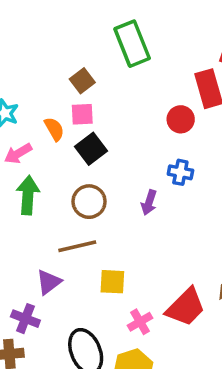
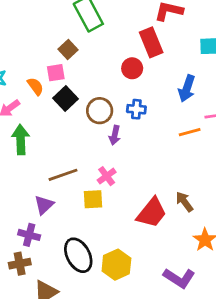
brown square: (82, 81) -> (68, 49), moved
brown circle: (89, 202) -> (100, 111), moved
pink cross: (140, 322) -> (107, 176), moved

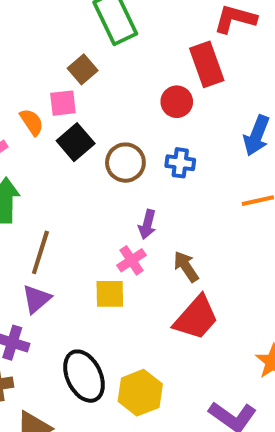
purple arrow: (115, 135) -> (147, 224), moved
brown line: (63, 175) -> (40, 252), moved, turned -56
brown arrow: (184, 202) -> (186, 267), moved

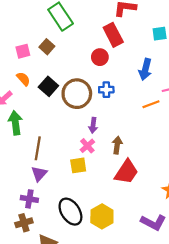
pink square: (63, 103) -> (23, 51), moved
brown circle: (125, 163) -> (77, 94), size x1.4
brown arrow: (186, 267) -> (117, 145), turned 49

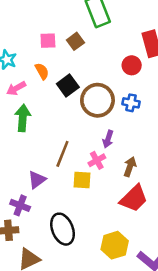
brown line: (38, 148) -> (62, 154), moved
yellow hexagon: (102, 216) -> (115, 245), moved

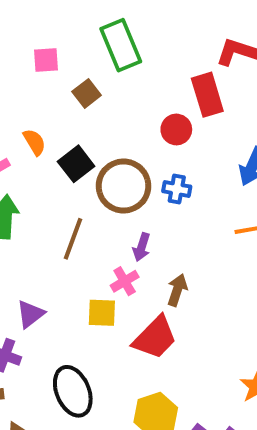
pink square: (48, 41) -> (46, 60), moved
brown line: (62, 154) -> (73, 239), moved
red trapezoid: (134, 198) -> (155, 338), moved

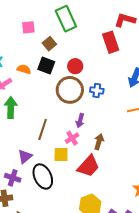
red circle: (176, 129) -> (75, 66), moved
orange semicircle: (34, 142) -> (24, 69), turned -40
black square: (76, 164) -> (46, 66), moved, turned -30
brown line: (73, 239) -> (43, 129), moved
black ellipse: (73, 391) -> (43, 176), moved

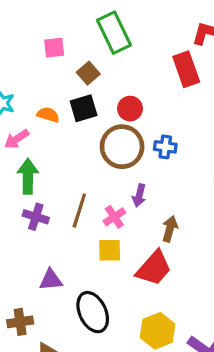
black square: (46, 66) -> (84, 108), turned -36
pink cross: (72, 138) -> (114, 217), moved
purple triangle: (25, 156) -> (51, 280), moved, turned 35
black ellipse: (43, 176) -> (93, 312), moved
purple cross: (13, 178) -> (36, 217), moved

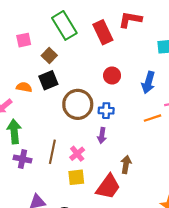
red rectangle: (186, 69) -> (103, 32), moved
red circle: (130, 109) -> (112, 76), moved
blue cross: (165, 147) -> (106, 111), moved
purple arrow: (139, 195) -> (102, 136), moved
brown arrow: (170, 229) -> (126, 164), moved

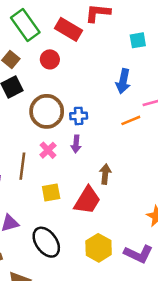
red rectangle: (103, 32) -> (69, 29), turned -30
red circle: (112, 76) -> (50, 59), moved
pink cross: (77, 154) -> (48, 150), moved

